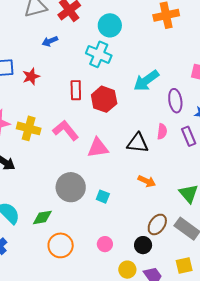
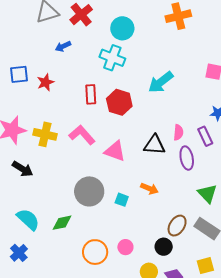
purple ellipse: (175, 101) -> (187, 158), moved
pink triangle: (98, 148) -> (115, 151), turned 30
orange arrow: (147, 181) -> (150, 189), moved
orange circle: (61, 245) -> (95, 252), moved

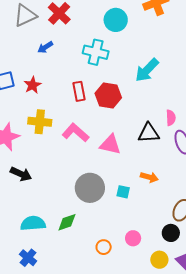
cyan circle: (122, 28) -> (116, 20), moved
yellow cross: (45, 134) -> (40, 122), moved
cyan semicircle: (28, 219) -> (33, 223), turned -40
orange circle: (95, 252) -> (104, 247), size x0.6

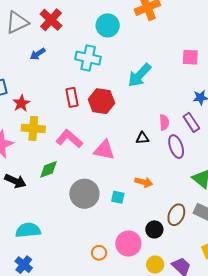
red star: (33, 85) -> (21, 103), moved
black triangle: (149, 133) -> (142, 138), size x0.6
green diamond: (67, 222) -> (48, 169), moved
black circle: (171, 233) -> (154, 229), moved
pink circle: (133, 238) -> (128, 244), size x1.6

